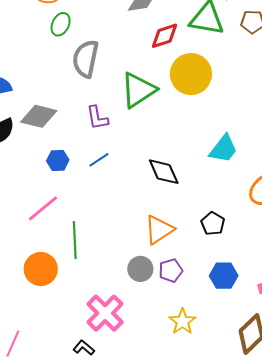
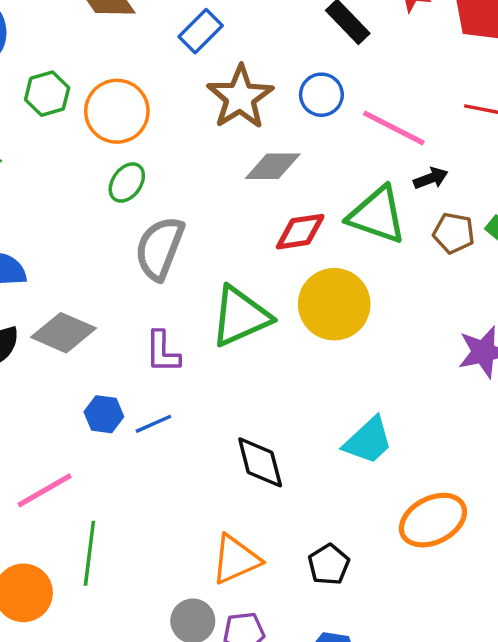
blue hexagon: (58, 160) -> (104, 414), moved

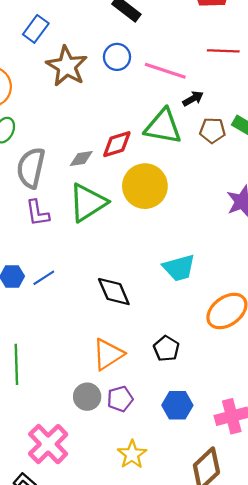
gray diamond: (273, 166) -> (81, 159), moved, size x0.7
purple L-shape: (163, 352) -> (37, 213), moved
cyan trapezoid: (368, 441) -> (179, 268), turned 36

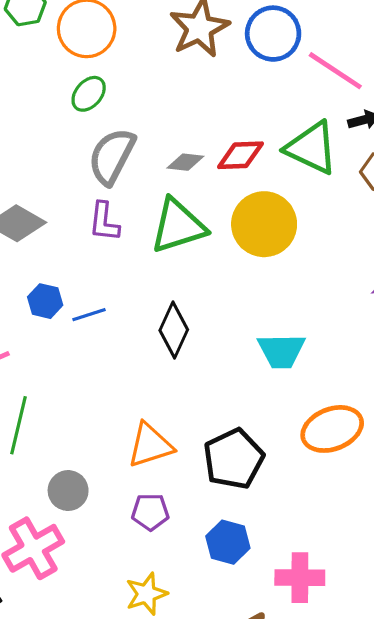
blue circle: (117, 57) -> (273, 34), size x1.4
black diamond: (114, 292) -> (174, 330), moved, turned 33
black pentagon: (166, 349) -> (234, 459), size x1.6
gray circle: (87, 397) -> (68, 491), moved

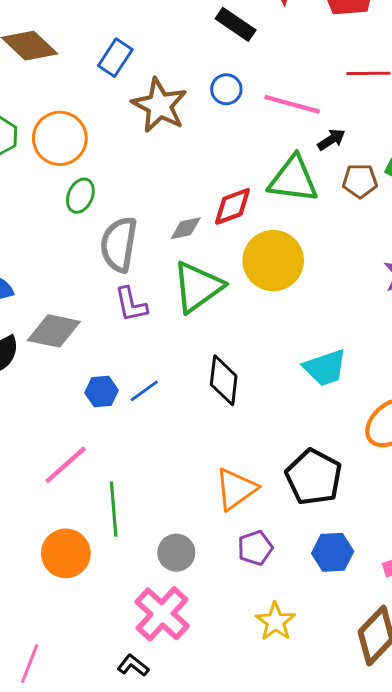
blue circle: (273, 34) -> (226, 89), size x0.6

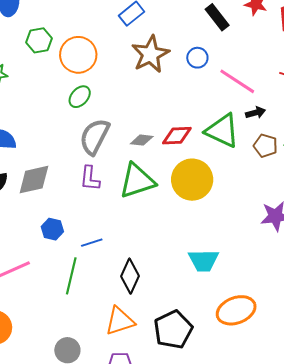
gray diamond: (54, 331) -> (34, 180), turned -42
black diamond: (224, 380) -> (130, 276), moved
blue line: (144, 391) -> (92, 243), moved
green line: (114, 509) -> (71, 276), moved

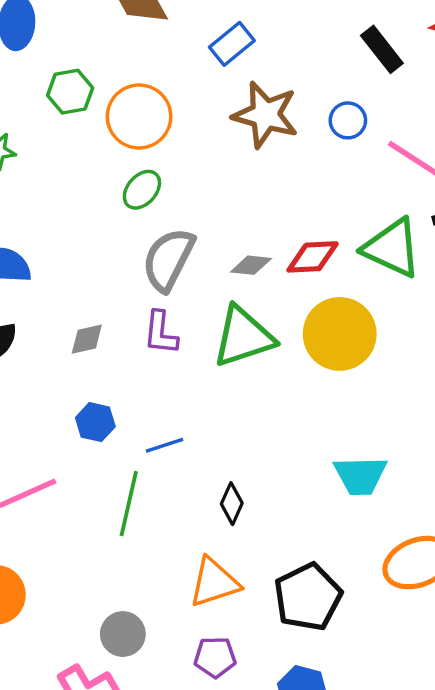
brown star: (150, 54) -> (265, 115), turned -30
gray diamond: (34, 180) -> (87, 339), moved, size x0.6
black diamond: (130, 276) -> (232, 504), size x0.7

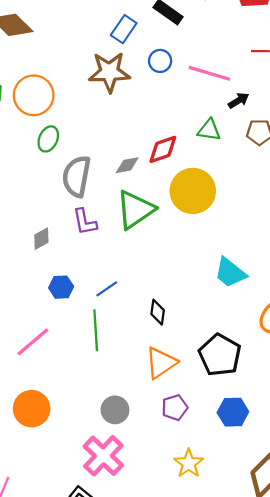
blue rectangle: (232, 44) -> (124, 29), moved
green triangle: (392, 248) -> (209, 130), size x0.6
cyan trapezoid: (360, 476) -> (230, 273), turned 56

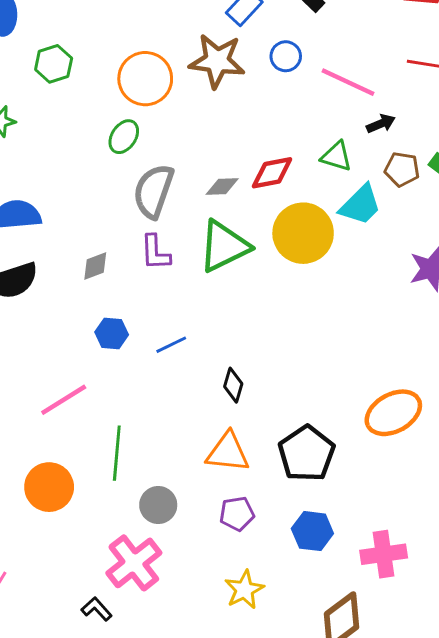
orange circle: (34, 95) -> (145, 79), moved
cyan trapezoid: (230, 273) -> (360, 205), moved, turned -92
green line: (96, 330) -> (117, 453), moved
orange triangle: (161, 363) -> (228, 452), turned 32

